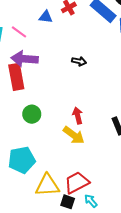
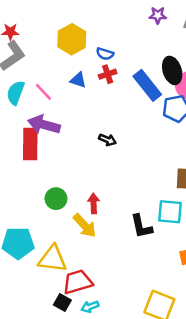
green circle: (32, 114) -> (56, 199), moved
yellow triangle: (47, 185) -> (52, 259), moved
cyan arrow: (91, 201) -> (90, 307), turned -80

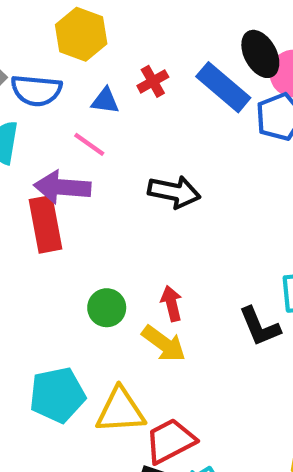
blue semicircle: (105, 54) -> (36, 90), moved, size x1.6
pink line: (43, 92) -> (89, 144), moved
black arrow: (107, 140) -> (174, 192), size x1.6

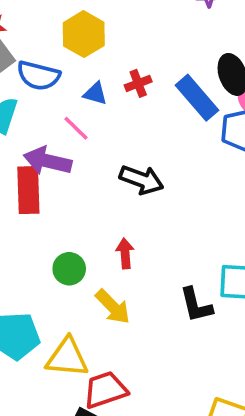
red arrow: (172, 303) -> (125, 253), moved

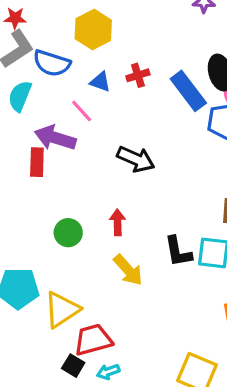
red rectangle: (28, 190) -> (37, 162), size x0.7
black L-shape: (196, 305) -> (178, 252), moved
yellow arrow: (113, 307) -> (128, 270), moved
yellow triangle: (67, 358) -> (62, 310), turned -42

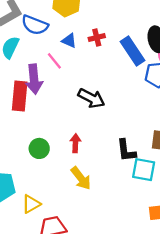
purple arrow: (55, 138) -> (34, 79), turned -116
red rectangle: (37, 162) -> (20, 96), size x1.4
black L-shape: (178, 252) -> (126, 151), moved
yellow triangle: (62, 310) -> (31, 204), size x0.7

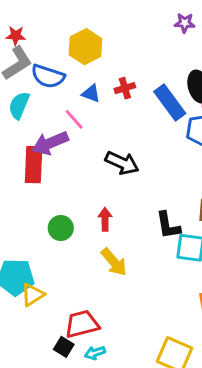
purple arrow: (34, 79) -> (50, 143), turned 76
yellow triangle: (31, 204) -> (33, 295), moved

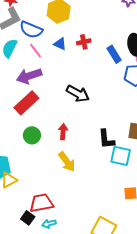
blue rectangle: (170, 103) -> (114, 54), size x0.7
pink line: (74, 119) -> (36, 51), moved
red rectangle: (34, 165) -> (26, 103), moved, turned 40

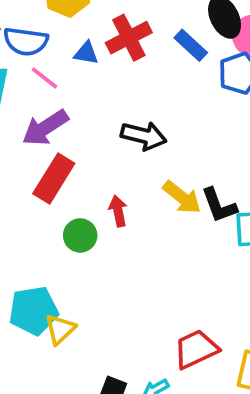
red cross: (84, 42) -> (129, 38), size x1.6
red arrow: (63, 132) -> (118, 211), moved
yellow arrow: (67, 162) -> (182, 197), moved
red trapezoid: (41, 203) -> (196, 349), moved

